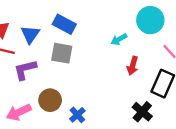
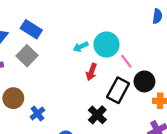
cyan circle: (150, 20) -> (107, 45), moved
gray square: (62, 53) -> (27, 56), turned 30

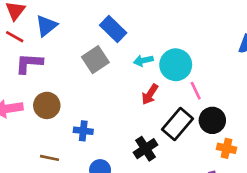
blue rectangle: (31, 29) -> (113, 29), moved
gray square: (27, 56) -> (95, 60), moved
blue cross: (37, 113) -> (83, 131), moved, turned 32

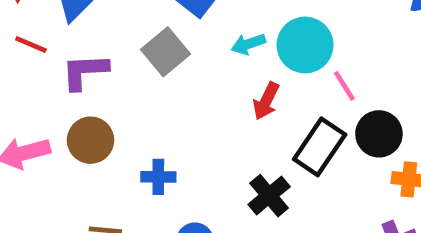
red line: (15, 37) -> (31, 44), moved
purple L-shape: (29, 63) -> (85, 72), moved

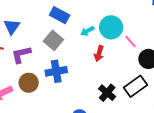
black rectangle: (320, 147) -> (135, 86), moved, turned 30
blue cross: (158, 177) -> (56, 71), moved, size x1.5

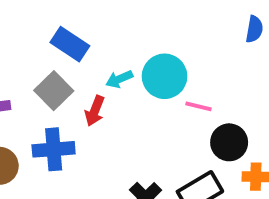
pink line: (130, 41) -> (199, 106), turned -40
red arrow: (99, 54) -> (95, 111), moved

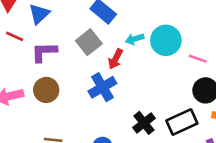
pink line: (199, 106) -> (198, 59), moved
blue cross: (54, 149) -> (102, 87), moved, turned -32

